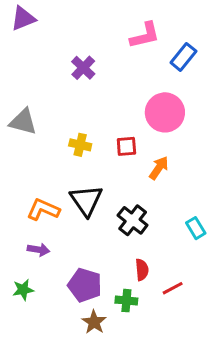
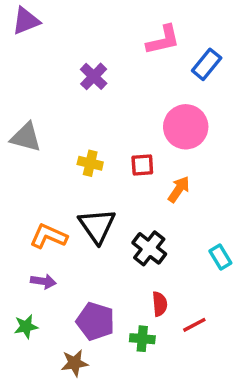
brown star: (94, 322) -> (75, 363), moved, turned 30

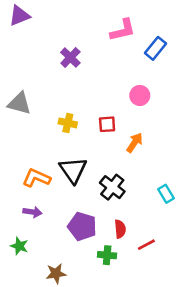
pink circle: (186, 127) -> (140, 95), size x0.6
purple pentagon: (95, 321) -> (82, 226), moved
green star: (26, 327) -> (19, 246), turned 30

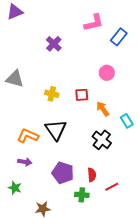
orange arrow: (135, 143) -> (103, 109), turned -70
black cross: (112, 187) -> (102, 140), moved
cyan rectangle: (166, 194) -> (127, 121), moved

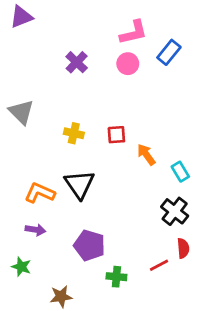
pink circle: (107, 73) -> (128, 64), moved
gray triangle: (15, 79) -> (21, 112), turned 30
black cross: (102, 140) -> (175, 211), moved
red semicircle: (92, 175) -> (183, 248), moved

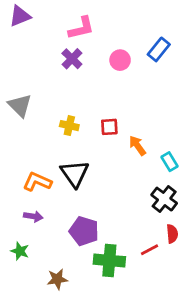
pink L-shape: (133, 32) -> (81, 28), moved
green cross: (116, 277) -> (109, 260), size x1.6

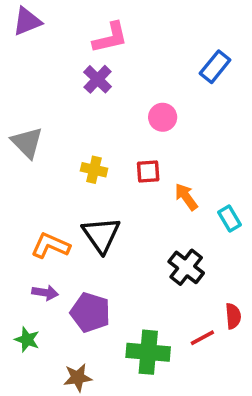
pink circle: (120, 60) -> (163, 117), moved
black cross: (164, 199) -> (186, 267), moved
purple pentagon: (84, 231) -> (90, 312), moved

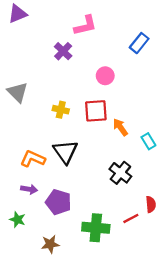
pink L-shape: (110, 38) -> (85, 25), moved
red square: (148, 171) -> (96, 111), size x1.5

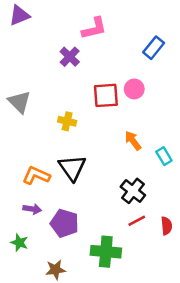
pink circle: (105, 76) -> (134, 89), moved
red square: (96, 111) -> (106, 95), moved
red line: (131, 218) -> (137, 221), moved

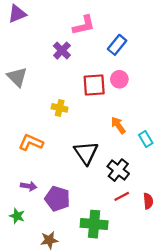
blue rectangle: (154, 48) -> (117, 45), moved
gray triangle: (19, 102) -> (17, 77), moved
black triangle: (72, 168) -> (86, 153), moved
orange L-shape: (36, 175) -> (31, 142), moved

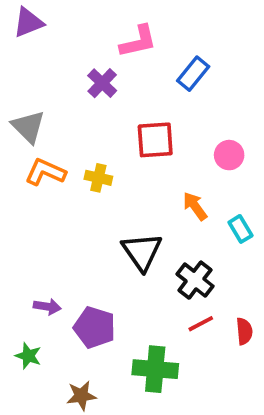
pink circle: (119, 79) -> (229, 155), moved
orange L-shape: (31, 142) -> (45, 172), moved

